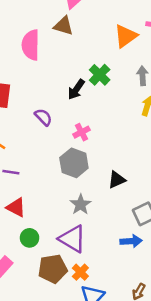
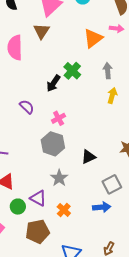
brown triangle: (63, 26) -> (41, 31), turned 48
purple triangle: (72, 239) -> (38, 198), moved, size x0.7
orange cross: (80, 272) -> (64, 210), moved

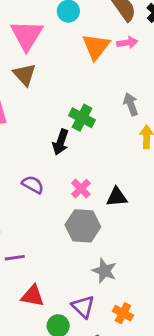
orange triangle: (93, 38) -> (96, 47), moved
black triangle: (88, 157) -> (117, 197), moved, turned 35
purple triangle: (38, 198) -> (83, 307), turned 30

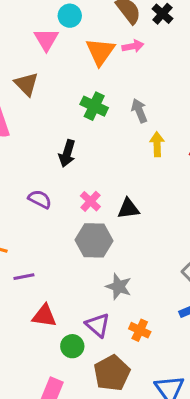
pink triangle: (27, 35) -> (46, 39), moved, size x0.7
green cross: (82, 118) -> (94, 106), moved

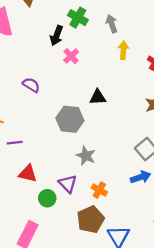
black arrow: (67, 153) -> (57, 36), moved
pink cross: (90, 201) -> (71, 56), moved
brown pentagon: (112, 373) -> (91, 220), moved

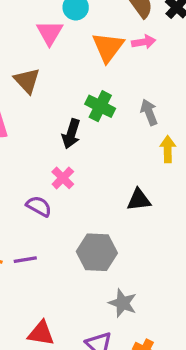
pink cross: (71, 56) -> (63, 178), moved
black triangle: (98, 97) -> (139, 200), moved
purple line: (15, 143) -> (25, 260), moved

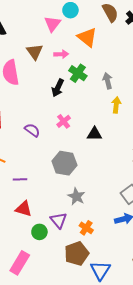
pink arrow: (144, 42) -> (61, 54), moved
orange triangle: (108, 47) -> (87, 37), turned -35
pink cross: (63, 178) -> (64, 121), moved
purple line: (25, 260) -> (20, 179), moved

